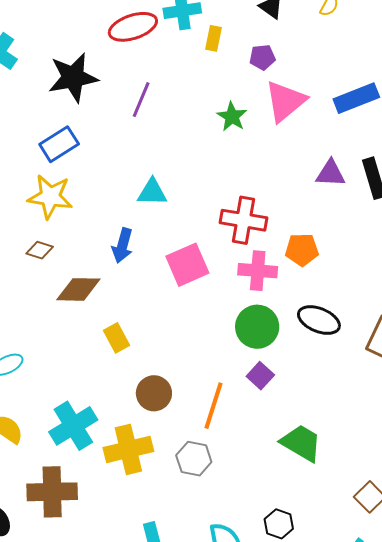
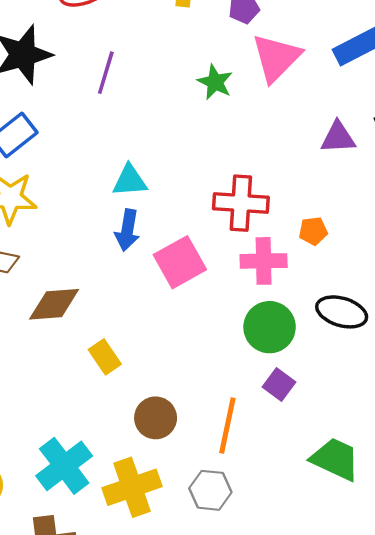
blue arrow: (122, 246) -> (127, 230), moved
orange pentagon: (302, 250) -> (313, 231), size x0.7

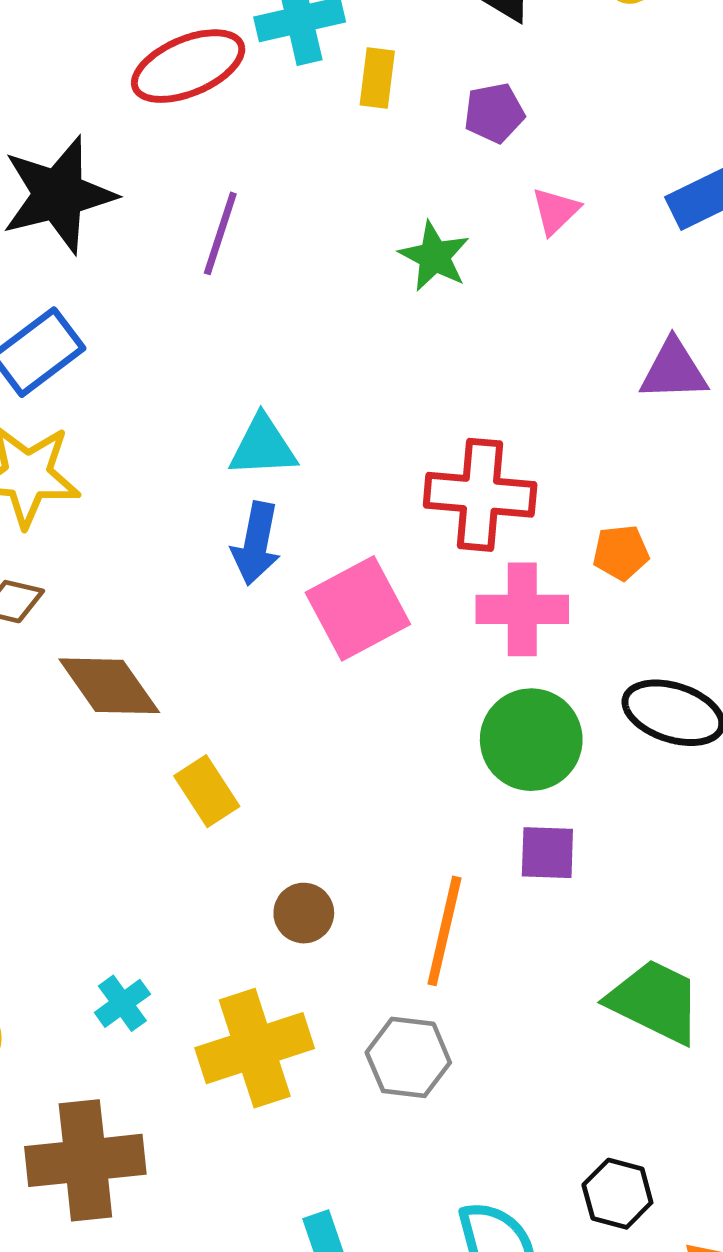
pink triangle: (276, 58) -> (555, 211), size x0.5
brown diamond: (54, 304) -> (109, 686), turned 58
purple square: (279, 385) -> (547, 853), turned -36
brown circle: (156, 418) -> (304, 913), size x0.7
cyan cross: (64, 466) -> (122, 1003), size x0.5

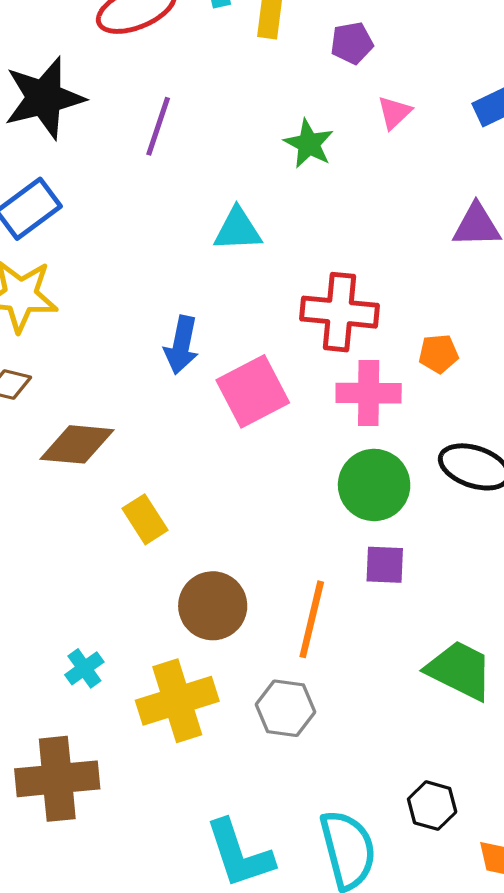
cyan triangle: (263, 446) -> (238, 230), moved
brown diamond: (109, 686) -> (77, 444), turned -50
brown circle: (304, 913) -> (213, 606), size x1.6

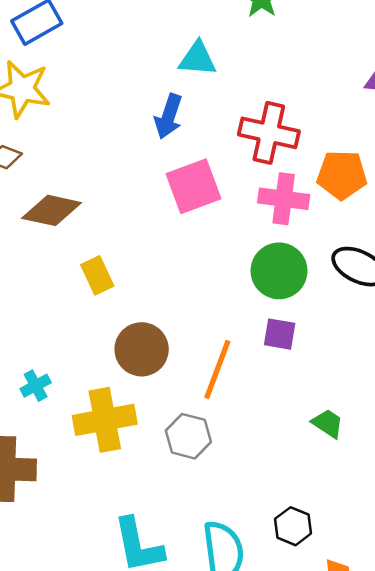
blue arrow: (181, 345) -> (169, 116), moved
orange pentagon: (438, 354) -> (342, 175), size x1.6
green trapezoid: (460, 670) -> (328, 423), size x0.6

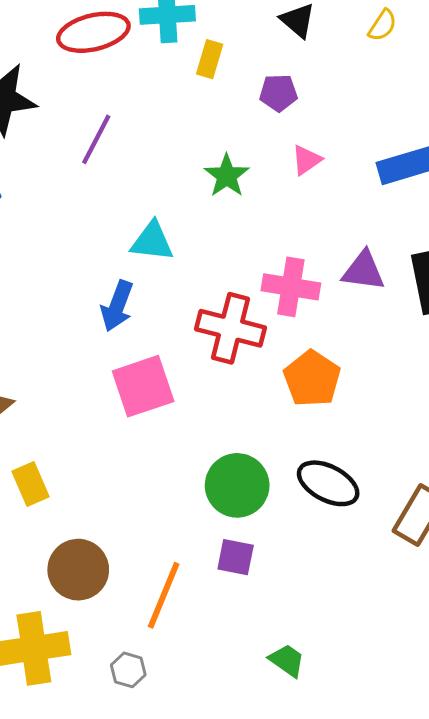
orange pentagon: (342, 175) -> (312, 379), turned 30
pink cross: (284, 199) -> (291, 287), moved
gray hexagon: (188, 436) -> (128, 670), size x0.7

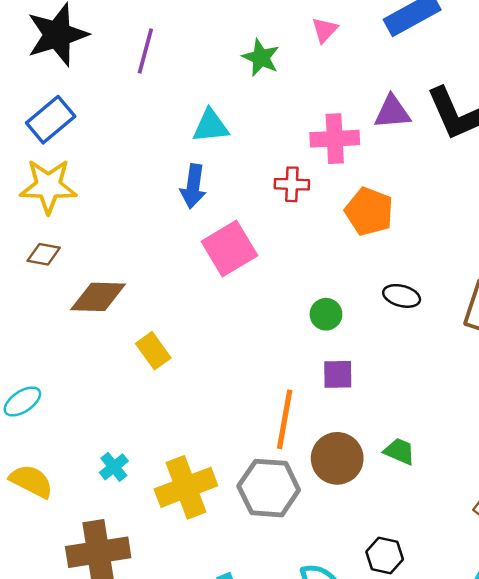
red cross: (231, 328) -> (292, 184), size x0.6
black ellipse: (328, 483) -> (402, 296), size x0.7
green circle: (237, 485) -> (326, 314), size x0.6
brown circle: (78, 570) -> (337, 458), moved
gray hexagon: (128, 670) -> (269, 488), size x2.0

